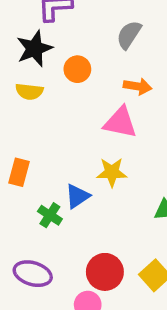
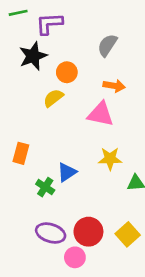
yellow semicircle: (29, 91) -> (53, 98), moved, turned 135
yellow star: (112, 172) -> (110, 159), moved
purple ellipse: (33, 274) -> (51, 233), moved

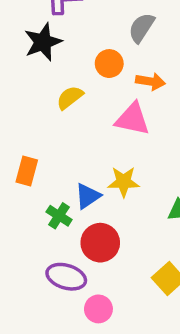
orange circle: (67, 72) -> (109, 64), moved
yellow star: (110, 159) -> (124, 182), moved
red circle: (88, 232) -> (100, 243), moved

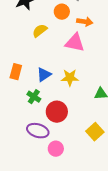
blue triangle: (88, 196) -> (44, 75), moved

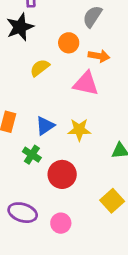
purple ellipse: (38, 131) -> (23, 213), moved

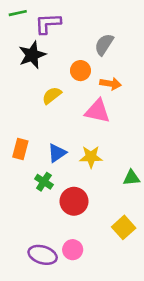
purple ellipse: (23, 213) -> (43, 255), moved

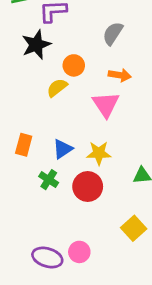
orange circle: (80, 71) -> (74, 65), moved
pink triangle: (97, 111) -> (106, 104), turned 44
red circle: (74, 201) -> (88, 187), moved

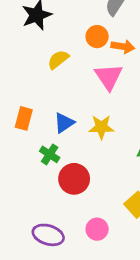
orange circle: (74, 65) -> (97, 37), moved
red circle: (88, 187) -> (74, 179), moved
pink circle: (79, 252) -> (97, 229), moved

